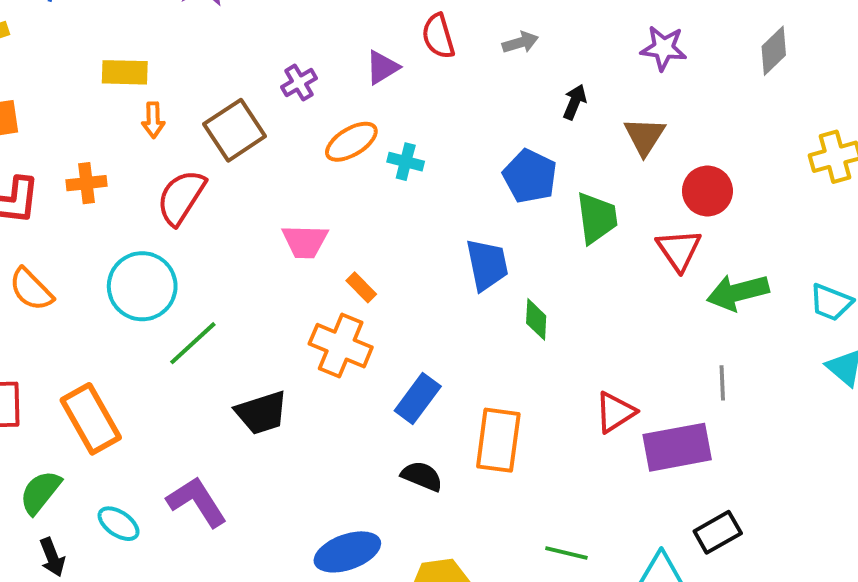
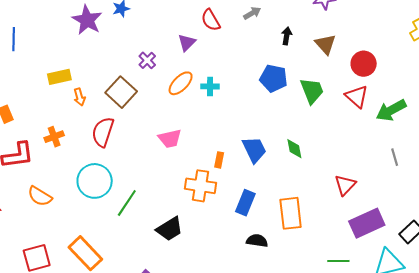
blue trapezoid: (487, 265) -> (254, 150), moved
orange rectangle: (361, 287) -> (219, 160), moved, turned 70
purple rectangle: (677, 447) -> (367, 223), moved

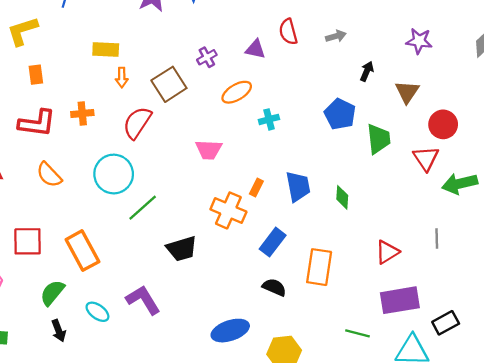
purple triangle: (187, 43) -> (255, 49), turned 42
cyan cross: (210, 86) -> (269, 119), moved, turned -30
gray line: (395, 157) -> (437, 238), moved

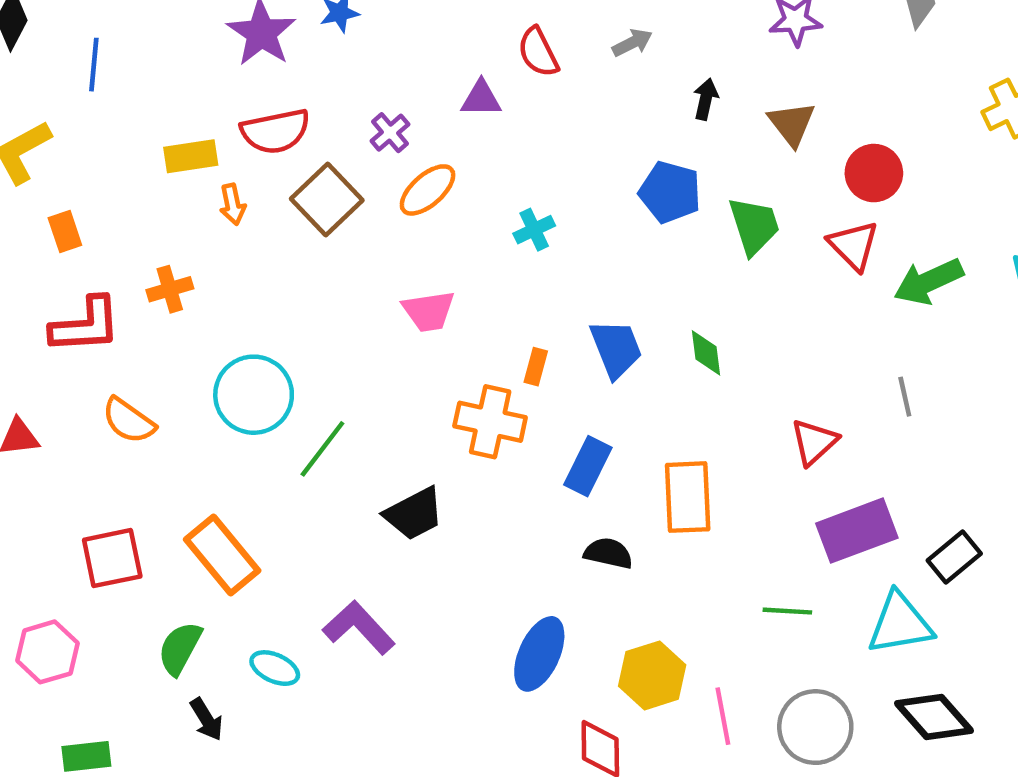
orange ellipse: (237, 92) -> (428, 190), moved
red semicircle: (137, 123) -> (275, 131), moved, turned -124
blue ellipse: (230, 331) -> (539, 654), turned -36

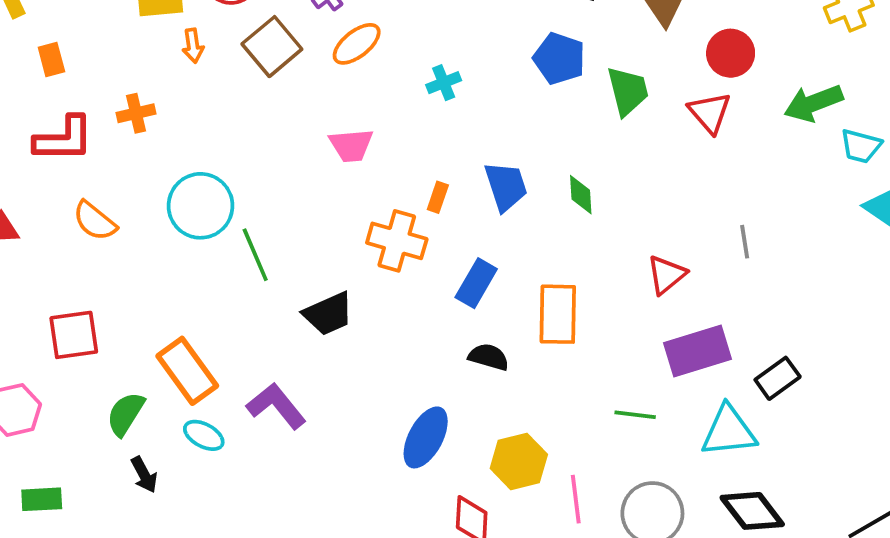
green arrow: (929, 282) -> (813, 103), moved
green line: (322, 449) -> (255, 255), turned -64
orange rectangle: (222, 555) -> (187, 371), moved

